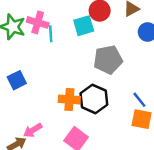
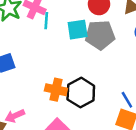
cyan square: (84, 26) -> (78, 30), moved
gray pentagon: (108, 60) -> (100, 35), moved

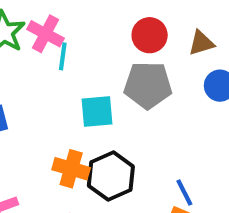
cyan square: (78, 30) -> (97, 112), moved

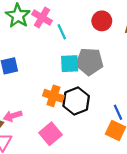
cyan line: (63, 56) -> (62, 32), moved, turned -35
gray pentagon: (148, 85) -> (90, 62), moved

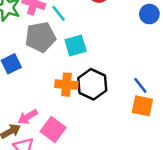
gray pentagon: (90, 62) -> (40, 37), moved
pink square: (51, 134) -> (53, 129), moved

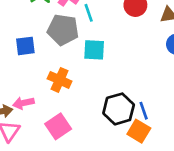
black hexagon: (92, 84) -> (119, 109), moved
orange cross: (66, 85) -> (60, 80), moved
pink square: (53, 129) -> (58, 126), moved

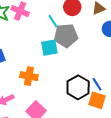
cyan line: (89, 13) -> (53, 21), moved
gray pentagon: (63, 30) -> (66, 36), moved

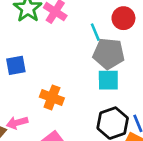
cyan square: (49, 48) -> (108, 80), moved

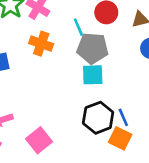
orange cross: (52, 97) -> (41, 44), moved

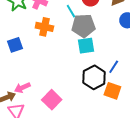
blue line: (123, 117) -> (114, 67), moved, turned 64

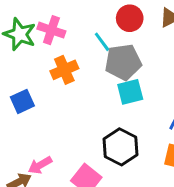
orange cross: (44, 27) -> (64, 70), turned -30
black hexagon: (94, 77) -> (121, 147), moved

